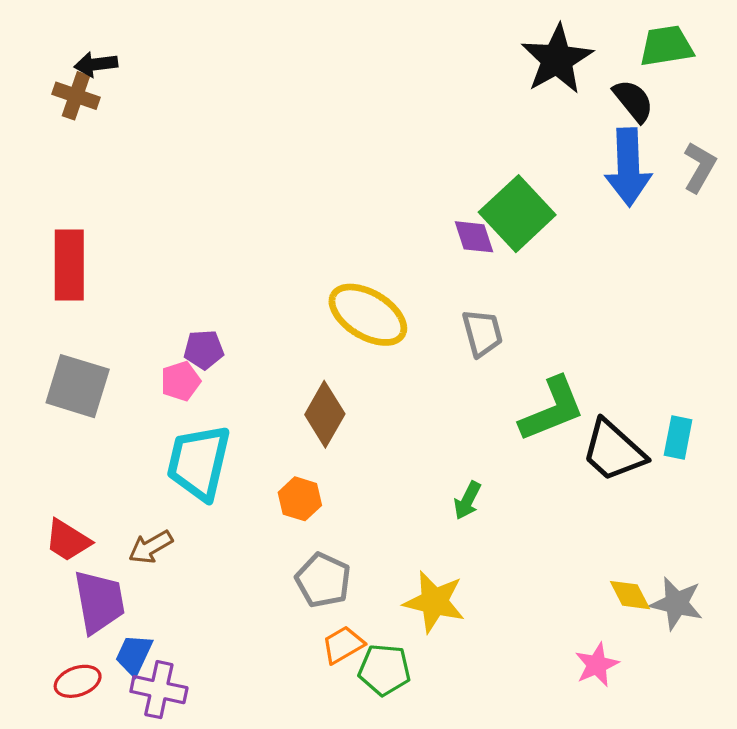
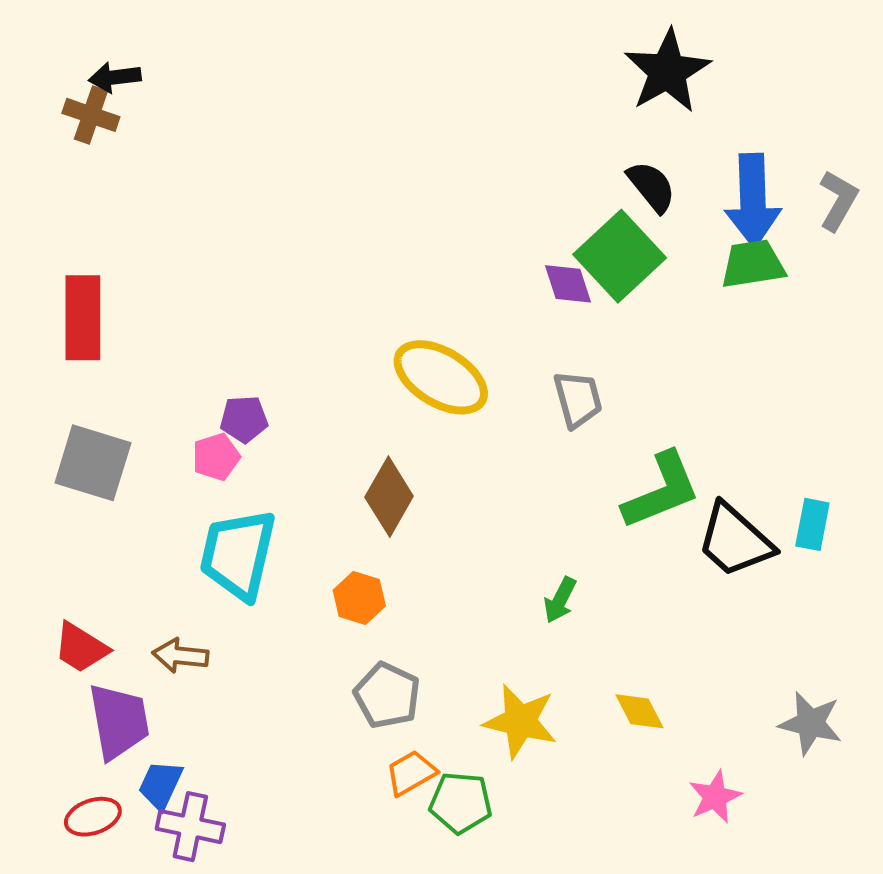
green trapezoid: (666, 46) -> (753, 264), moved
black semicircle: (633, 101) -> (651, 187), moved
brown arrow: (151, 547) -> (180, 656), turned 36
yellow diamond: (630, 595) -> (640, 711), moved

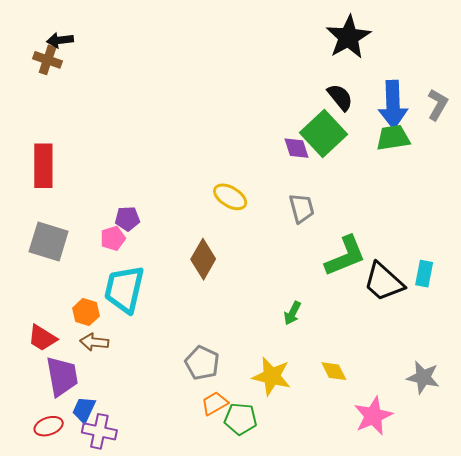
yellow ellipse: (441, 377) -> (230, 197), size x0.7
orange hexagon: (359, 598) -> (86, 312), moved
pink star: (715, 797) -> (373, 416), size x1.4

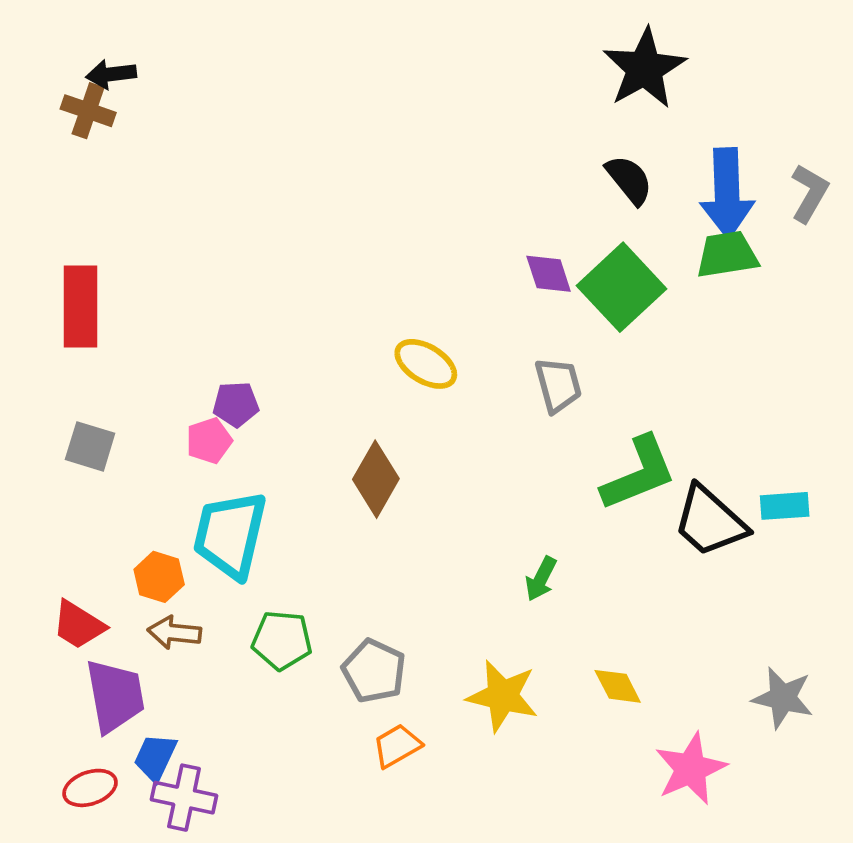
green square: (323, 134) -> (621, 287), moved
gray square: (49, 241) -> (90, 446), size x0.7
cyan rectangle: (424, 274) -> (785, 506), turned 75
green pentagon: (240, 419) -> (282, 640), moved

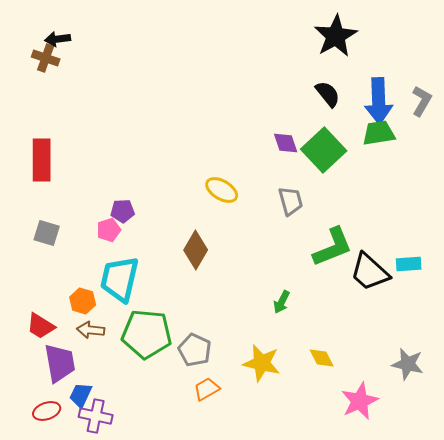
green pentagon: (282, 640) -> (147, 334), size x1.6

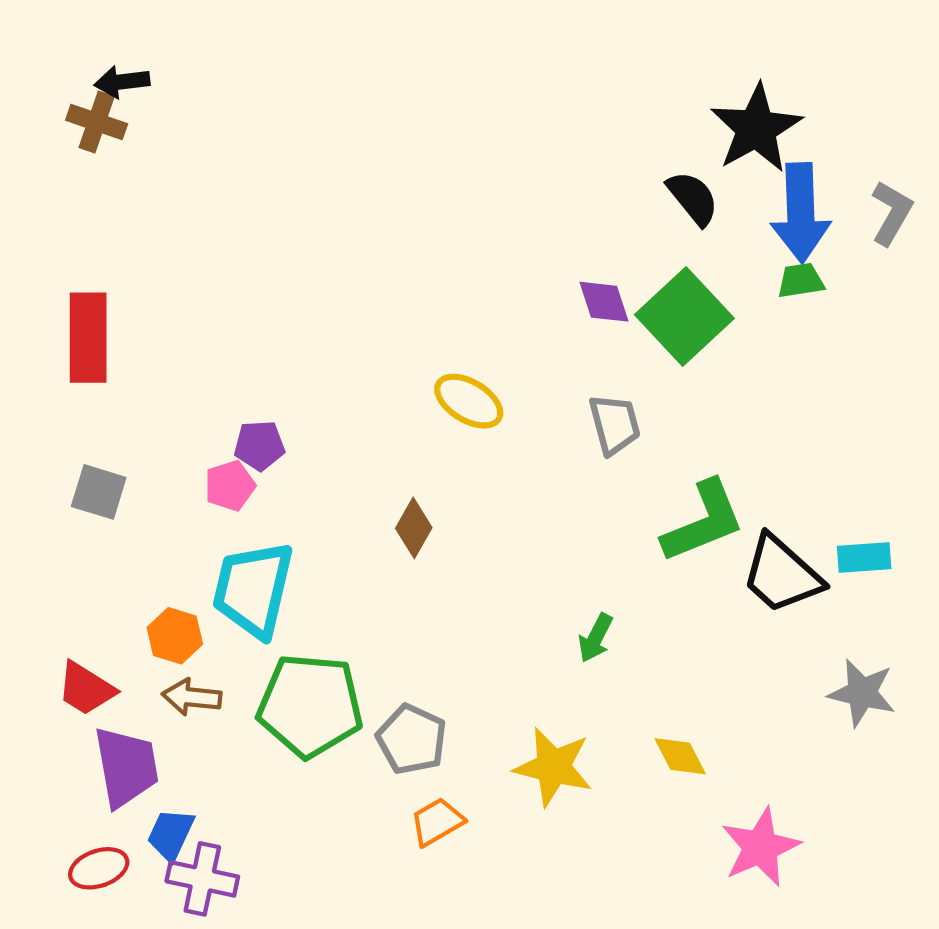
black star: (336, 36) -> (756, 128), moved
green trapezoid: (379, 133) -> (801, 281), size x0.7
brown diamond: (196, 250) -> (414, 528), size x0.7
gray star: (408, 364) -> (862, 693), moved

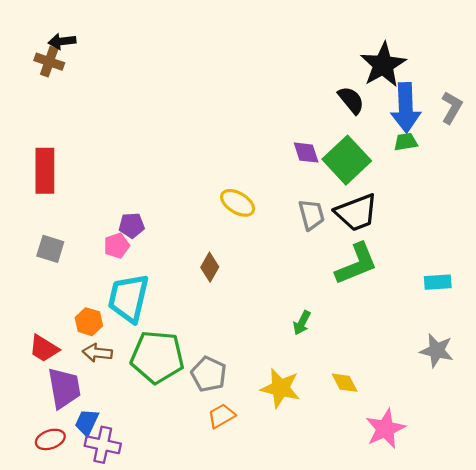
black trapezoid: (782, 574) -> (356, 213), moved, turned -63

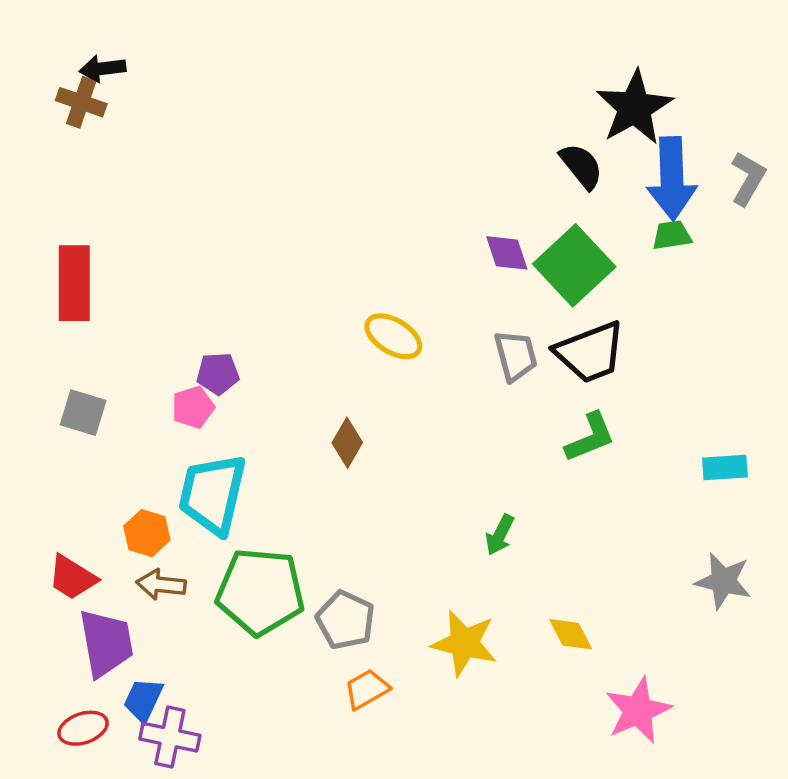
green L-shape: (356, 264) -> (590, 437), size x0.7

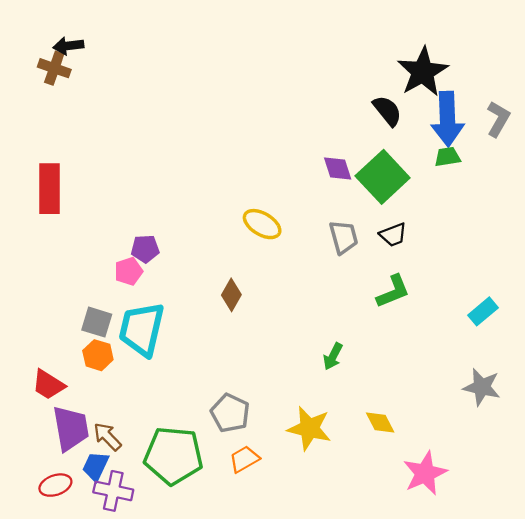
black trapezoid: (590, 352) -> (393, 235), size x0.6
gray square: (83, 413) -> (97, 322), moved
cyan rectangle: (725, 468) -> (483, 311), turned -36
brown arrow: (161, 585) -> (107, 437), moved, turned 40
green pentagon: (260, 592) -> (173, 456), moved

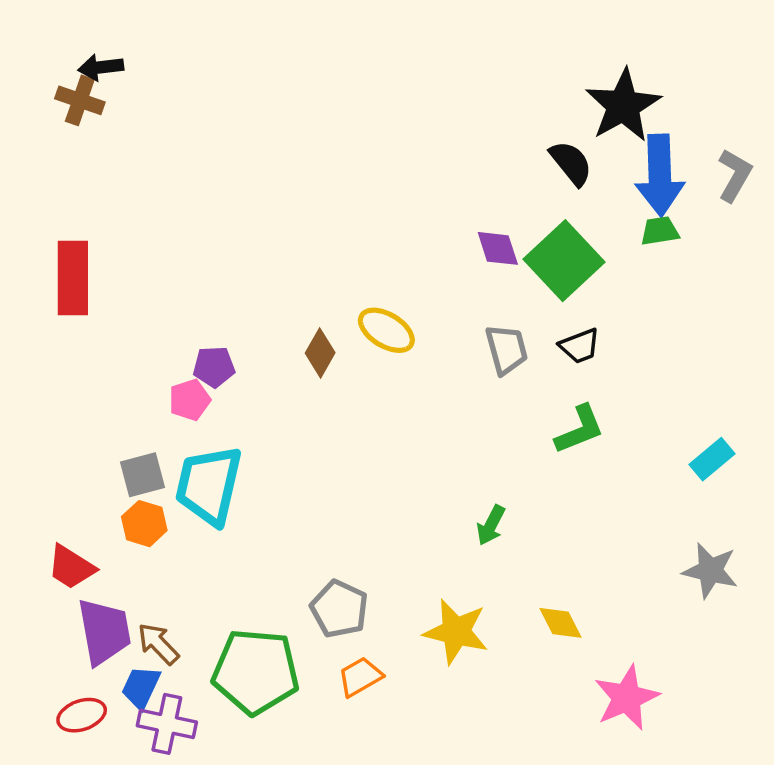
brown diamond: (231, 295) -> (320, 353), moved
gray square: (97, 322) -> (143, 475), turned -32

